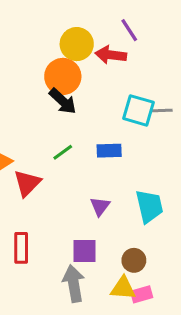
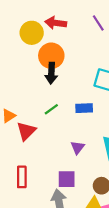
yellow circle: (77, 44) -> (32, 33), moved
red arrow: (111, 55) -> (56, 23), moved
black arrow: (63, 101) -> (51, 73), turned 50

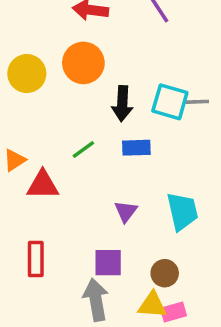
yellow circle: (32, 33) -> (27, 74), moved
black arrow: (51, 73) -> (122, 104), moved
red triangle: (26, 131) -> (43, 185), turned 45

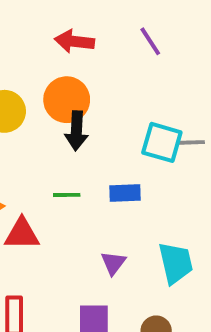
black arrow: (122, 104) -> (76, 131), moved
green line: (83, 150) -> (67, 195), turned 35

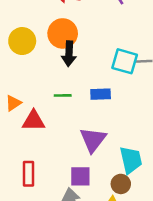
purple triangle: (113, 263) -> (93, 140), size x1.6
cyan trapezoid: (176, 263) -> (131, 160), moved

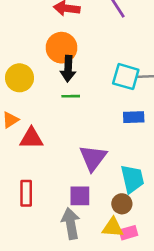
yellow circle: (22, 41) -> (20, 78), moved
blue rectangle: (101, 94) -> (134, 117), moved
green line: (63, 95) -> (71, 96), moved

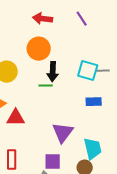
black arrow: (68, 69) -> (53, 72), moved

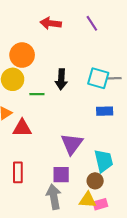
orange circle: (39, 49) -> (22, 55), moved
green line: (46, 86) -> (37, 94), moved

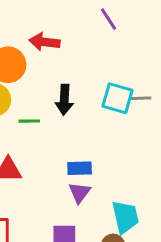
red arrow: (51, 23) -> (45, 42), moved
blue rectangle: (105, 111) -> (80, 168), moved
purple triangle: (72, 144) -> (80, 193), size x0.7

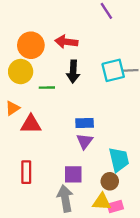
red arrow: (45, 42) -> (66, 42), moved
cyan square: (118, 98) -> (113, 70), turned -30

